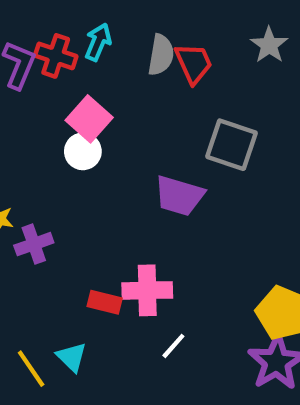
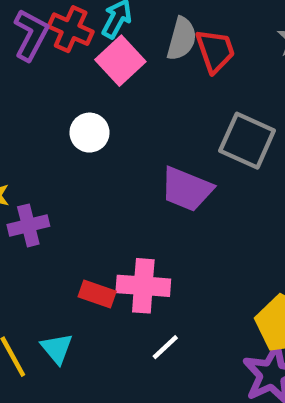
pink square: (89, 119) -> (120, 61), moved

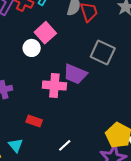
pink square: (120, 61) -> (45, 33), moved
pink cross: (143, 286) -> (54, 86), moved

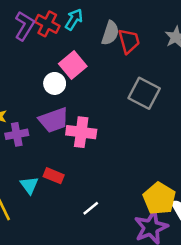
purple trapezoid: (75, 74) -> (54, 120), moved, turned -45
cyan triangle: (16, 145) -> (29, 185), moved

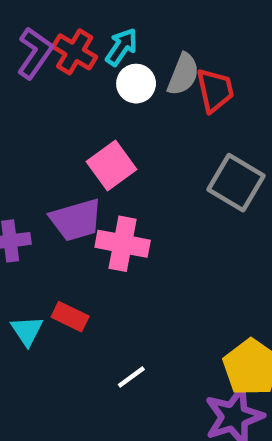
pink square: (73, 65) -> (112, 165), moved
white circle: (55, 83) -> (136, 84), moved

